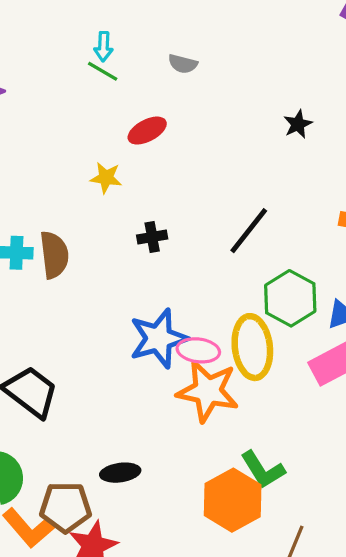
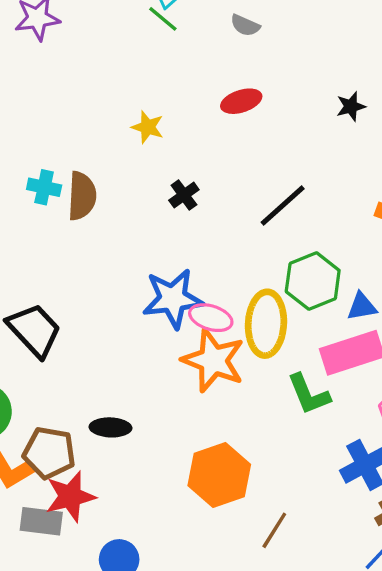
red ellipse: (147, 131) -> (241, 101), moved
black cross: (152, 237) -> (184, 195), turned -36
green L-shape: (263, 470) -> (309, 394), moved

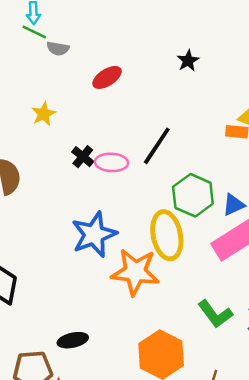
gray semicircle: (245, 25) -> (58, 49), moved
yellow star: (148, 127) -> (44, 114), turned -30
pink ellipse: (211, 318) -> (111, 162), moved
green L-shape: (309, 394) -> (215, 314), moved

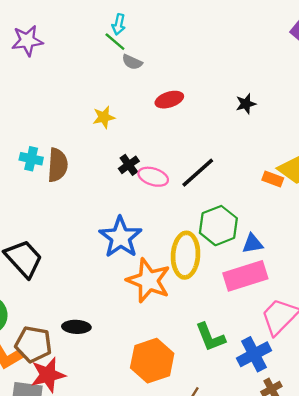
blue star: (94, 234) -> (121, 237), turned -30

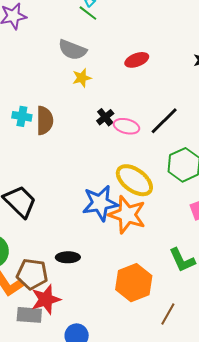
gray semicircle: (132, 62) -> (72, 50), moved, size x1.6
blue star: (121, 237) -> (100, 203), moved, turned 30
yellow ellipse: (186, 255) -> (134, 180), moved, turned -54

